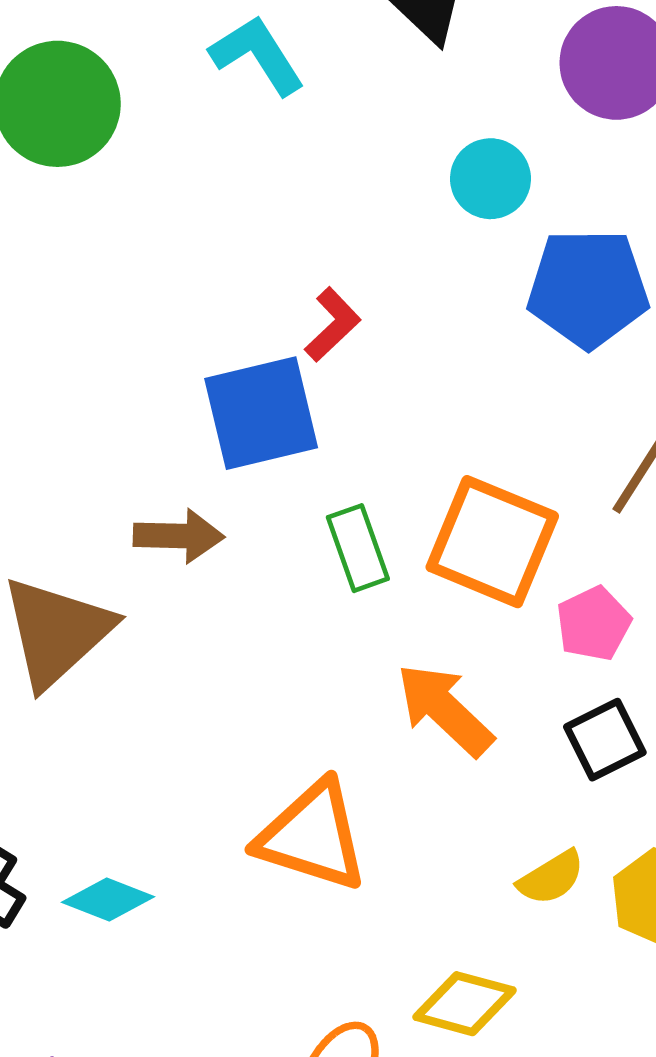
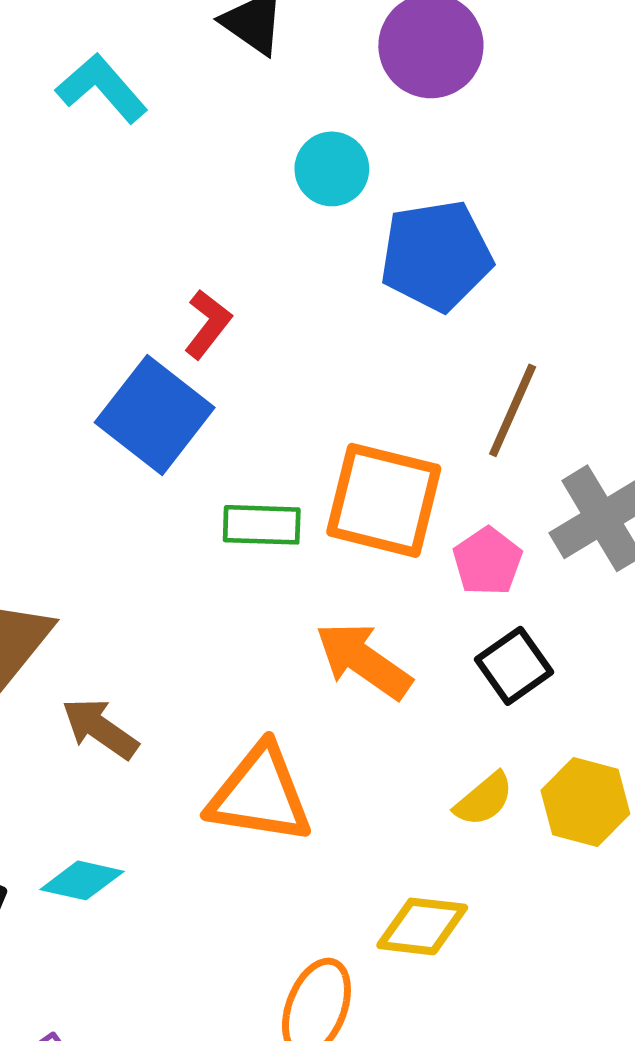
blue square: (261, 413) -> (155, 415), turned -30
brown arrow: (179, 536) -> (100, 729), moved, turned -138
green rectangle: (358, 548) -> (262, 525), turned -60

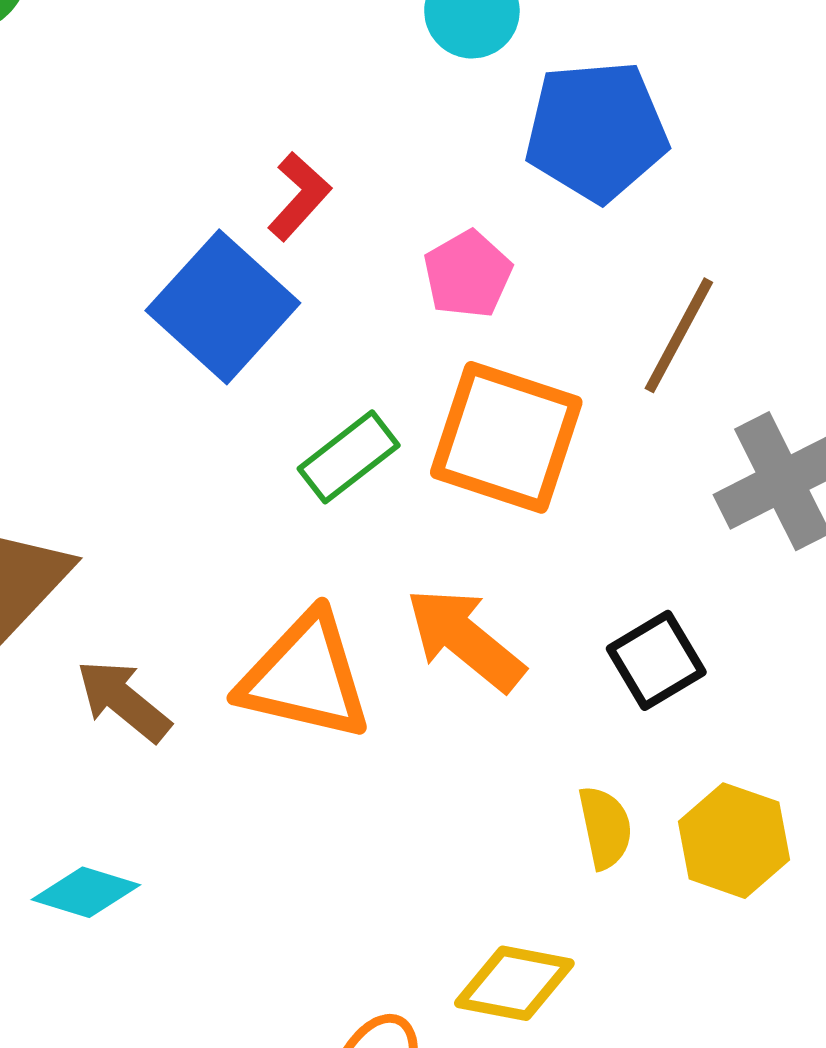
green rectangle: (262, 525) -> (349, 457), turned -44
pink pentagon: (488, 561) -> (468, 274), moved
orange triangle: (260, 794) -> (305, 677), moved
yellow semicircle: (484, 799) -> (605, 827), turned -66

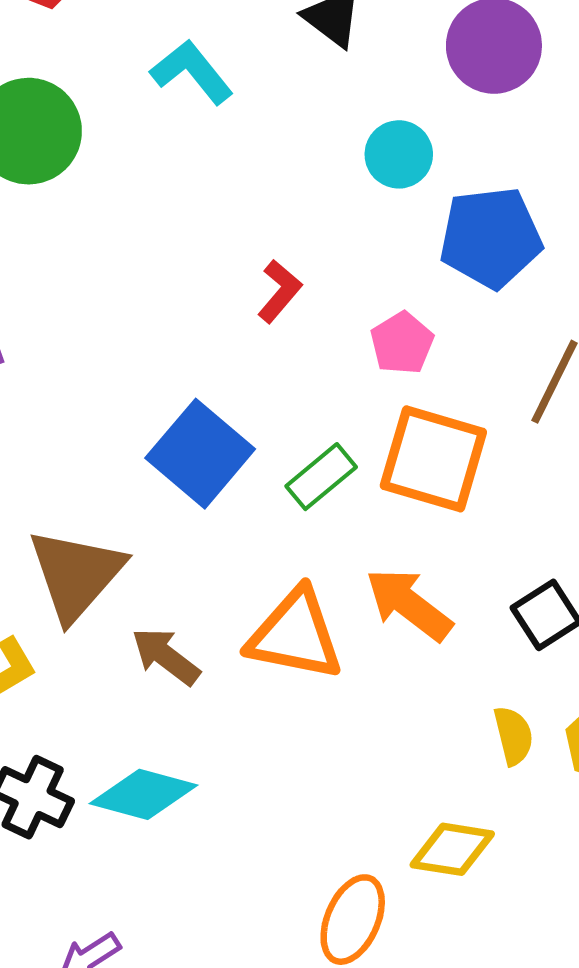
blue square: (223, 307) -> (200, 454), moved
cyan diamond: (86, 892) -> (143, 794), size x1.4

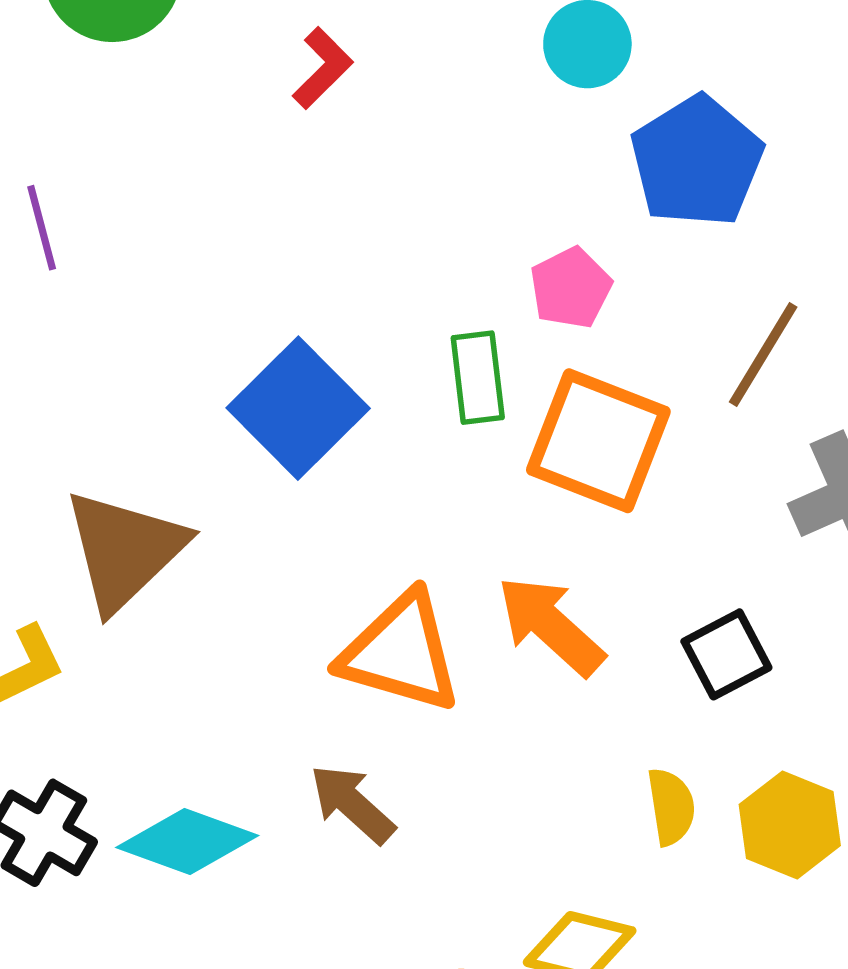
blue pentagon: (491, 237) -> (697, 161), turned -30
red L-shape: (280, 291) -> (323, 68), moved
green rectangle: (321, 477) -> (478, 378), moved, turned -62
brown arrow: (166, 656) -> (352, 804), moved

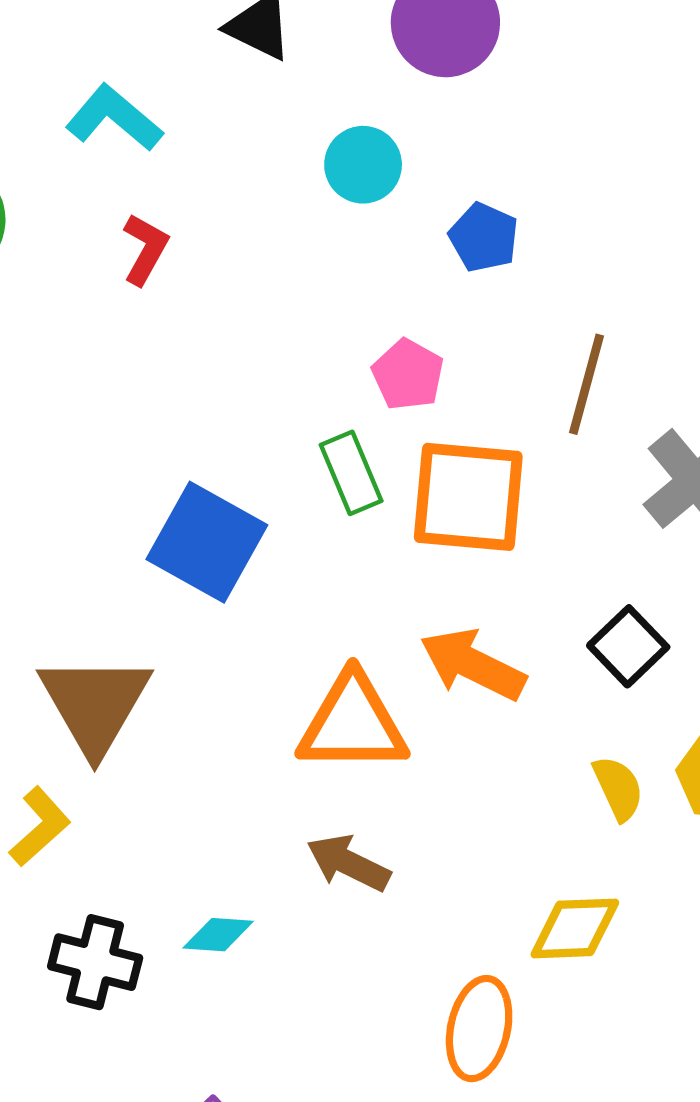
blue pentagon: (697, 161) -> (484, 237), size x0.6
cyan diamond: (187, 841) -> (218, 935), size x0.6

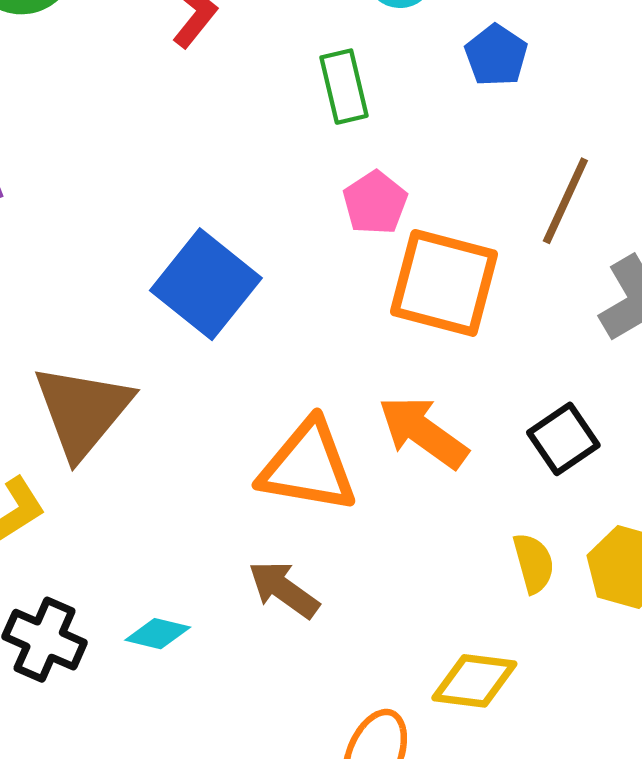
pink pentagon: (408, 375) -> (375, 203), moved
green rectangle: (351, 473) -> (344, 87), moved

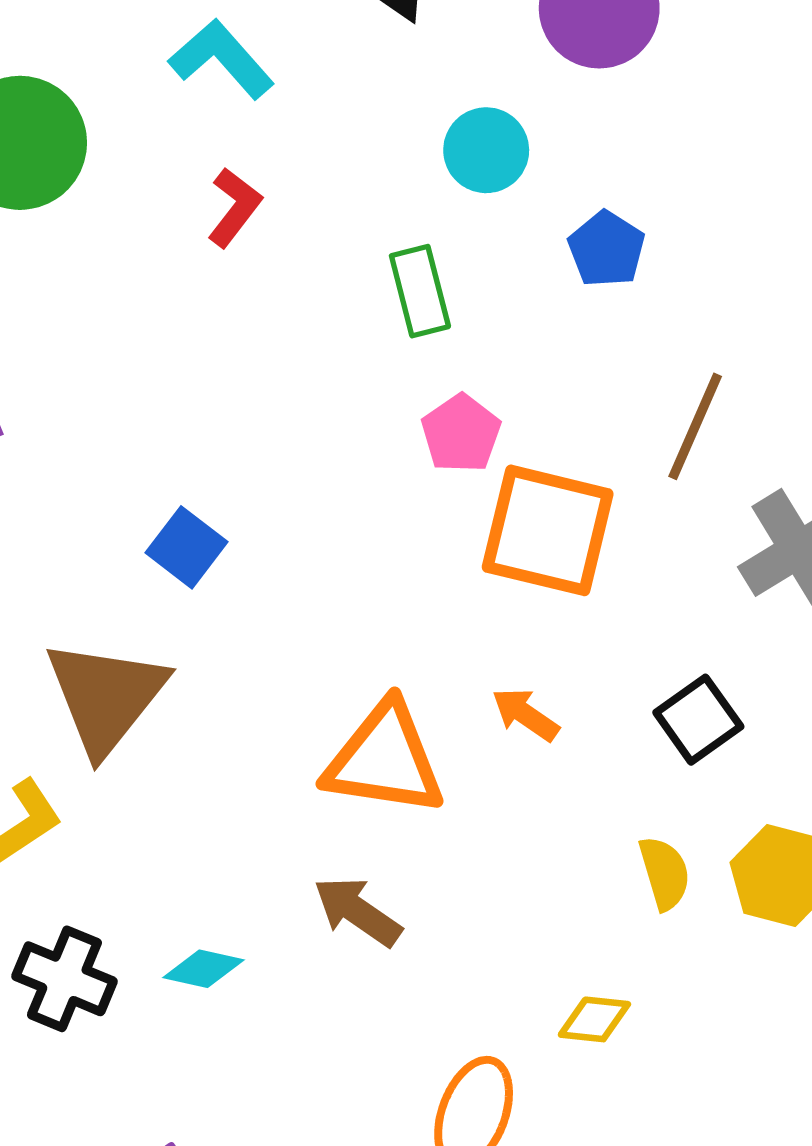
blue square: (206, 284) -> (186, 547), moved, size x0.6
orange arrow: (423, 432) -> (525, 714), size x0.6
yellow diamond: (474, 681) -> (594, 1019), size x0.7

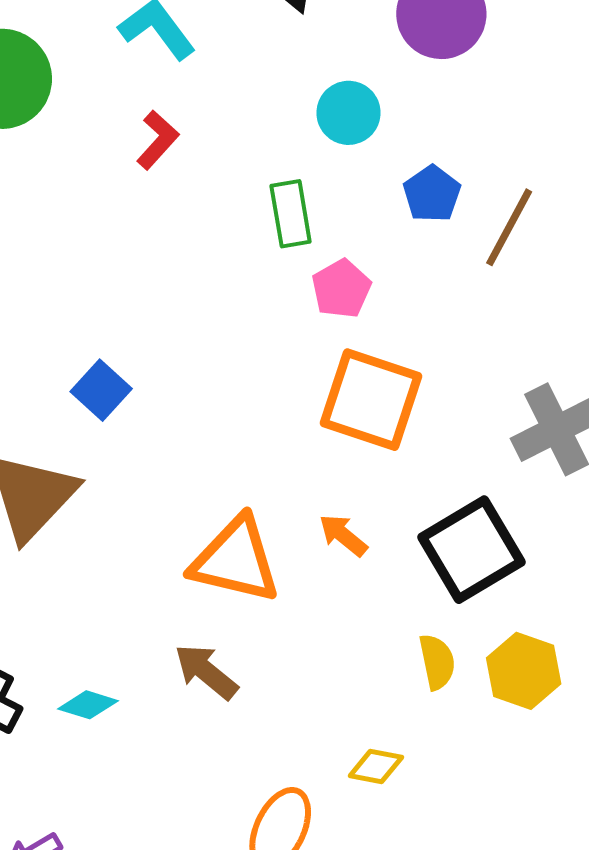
brown line: (695, 426) -> (509, 227), moved
pink pentagon: (461, 433) -> (341, 289), moved
black square: (698, 720) -> (472, 550), size x1.6

